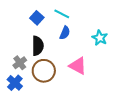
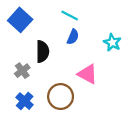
blue square: (37, 18) -> (20, 20), moved, size x1.5
brown circle: (44, 71) -> (61, 97), moved
blue cross: (15, 83) -> (25, 101), moved

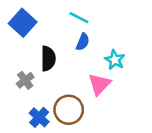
cyan star: (112, 42) -> (115, 60), moved
pink triangle: (88, 74) -> (99, 84), turned 45
blue cross: (25, 101) -> (39, 117), moved

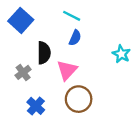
cyan star: (115, 60) -> (121, 54), moved
pink triangle: (99, 84) -> (67, 70), moved
brown circle: (69, 110) -> (79, 99), moved

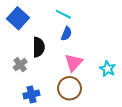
cyan star: (121, 54) -> (108, 69), moved
pink triangle: (67, 70) -> (74, 63), moved
blue cross: (36, 106) -> (31, 94), turned 35

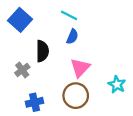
cyan star: (108, 69) -> (117, 84), moved

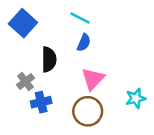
cyan star: (117, 84) -> (136, 98), turned 30
blue cross: (35, 102) -> (41, 102), moved

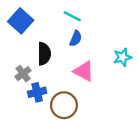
pink triangle: (93, 79) -> (84, 71), turned -45
cyan star: (136, 98) -> (122, 57), moved
brown circle: (88, 111) -> (64, 105), moved

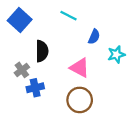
blue semicircle: (76, 39) -> (94, 37), moved
brown circle: (64, 105) -> (80, 100), moved

